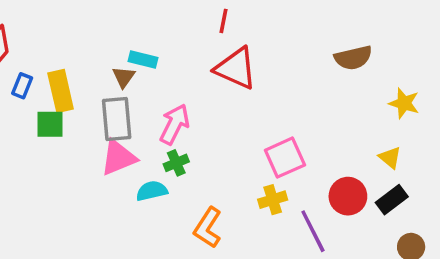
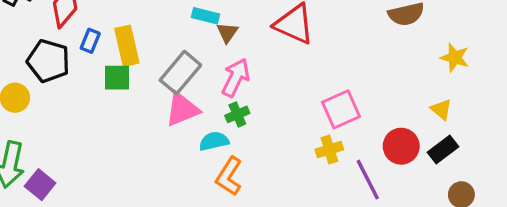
brown triangle: (124, 77) -> (227, 32), moved
gray rectangle: (117, 119) -> (180, 73), turned 45
orange L-shape: (208, 228) -> (229, 176), moved

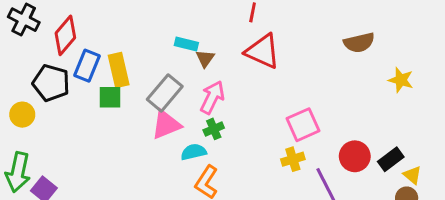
blue rectangle: (90, 41) -> (87, 66), size x1.5
yellow triangle: (441, 109) -> (412, 175), moved

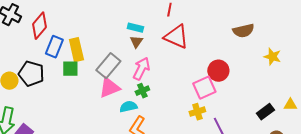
cyan rectangle: (186, 44) -> (135, 28), moved
black pentagon: (51, 83) -> (31, 74), moved
red circle: (355, 156) -> (218, 71), moved
yellow triangle: (412, 175) -> (290, 105), moved, turned -40

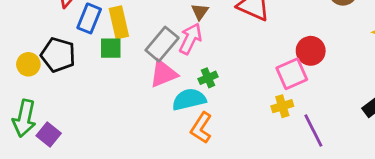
pink arrow: (141, 69) -> (190, 39), moved
cyan semicircle: (128, 107) -> (189, 99), size x1.4

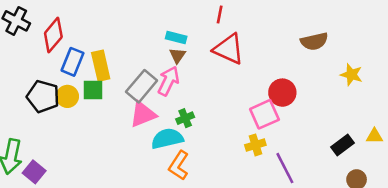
yellow circle: (28, 64) -> (67, 96), moved

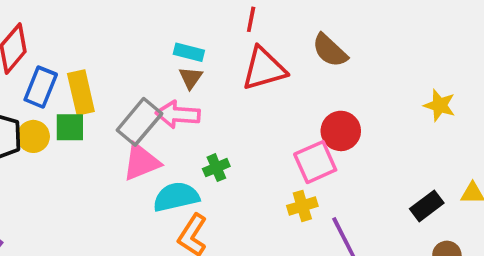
brown semicircle: (314, 41) -> (330, 50), moved, turned 56
red triangle: (229, 49) -> (264, 69), turned -40
pink arrow: (168, 81) -> (178, 114), turned -112
green cross: (185, 118) -> (216, 168), moved

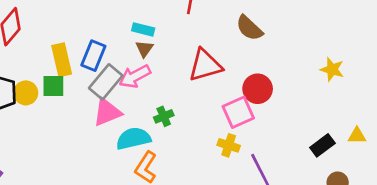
red triangle: (264, 69) -> (205, 65), moved
blue rectangle: (41, 87) -> (93, 56), moved
pink arrow: (178, 114) -> (135, 76), turned -32
yellow cross: (302, 206) -> (229, 145), turned 35

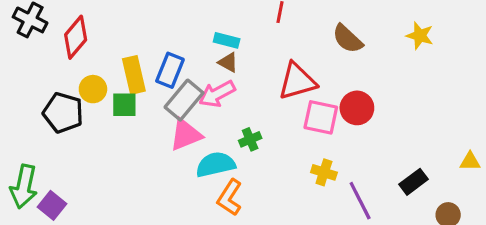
brown triangle: (144, 49) -> (228, 62), turned -36
yellow star: (332, 69) -> (420, 36), moved
yellow circle: (26, 93) -> (93, 89), moved
pink square: (238, 112) -> (321, 117), moved, turned 36
black rectangle: (322, 145) -> (414, 182), moved

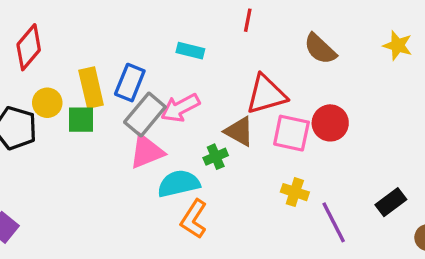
brown triangle: (228, 62) -> (239, 131), moved, size x1.4

